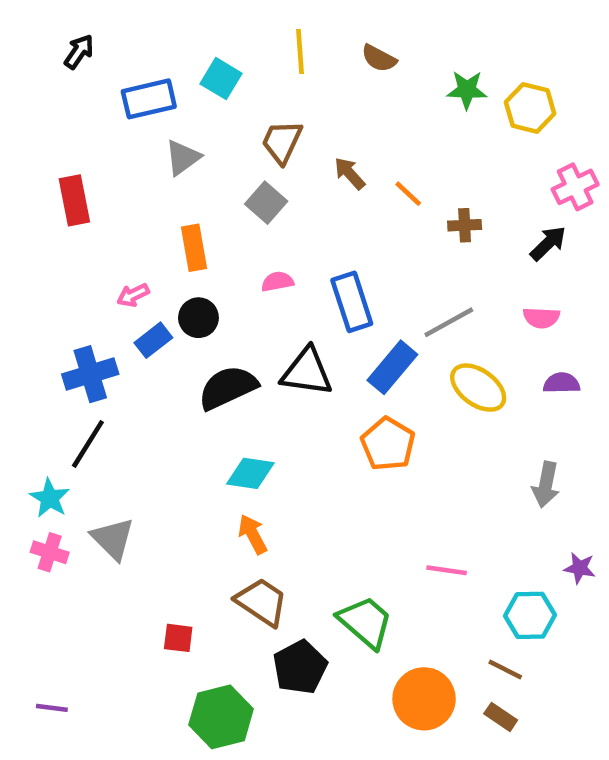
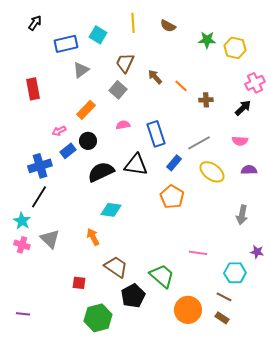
orange rectangle: (194, 248) -> (86, 110), turned 54
blue rectangle: (392, 367) -> (174, 163), size x0.7
orange arrow: (253, 534) -> (93, 237), moved

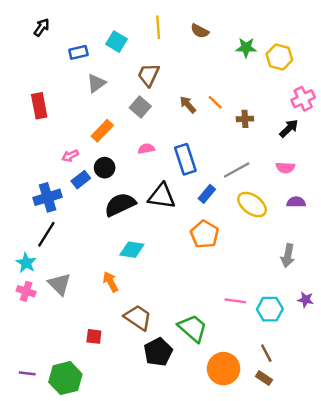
blue rectangle: (66, 44) -> (78, 52), size x0.7
brown arrow: (155, 77) -> (188, 105), moved
cyan hexagon: (235, 273) -> (270, 309), moved
brown line: (224, 297) -> (266, 353), turned 35
green hexagon: (98, 318) -> (65, 378), moved

